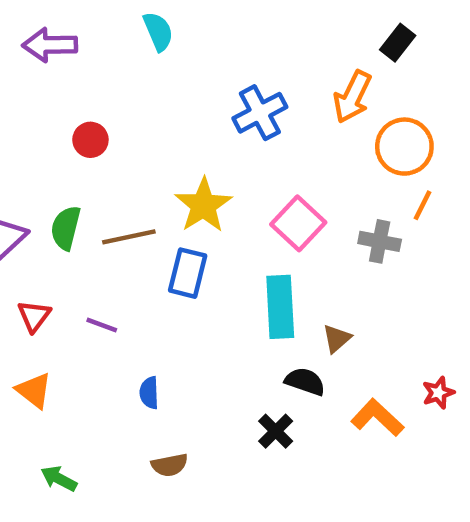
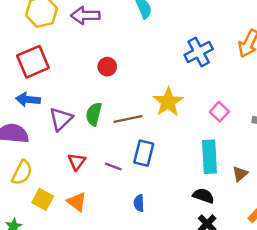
pink square: (298, 223) -> (219, 112), size x0.7
blue rectangle: (188, 273) -> (144, 153), moved
black semicircle: (305, 381) -> (203, 196), moved

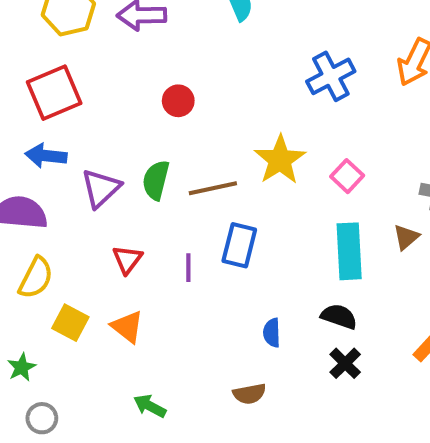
pink square: (219, 112) -> (347, 176), moved
purple line: (113, 166) -> (188, 268), turned 70
brown triangle: (240, 174) -> (406, 237), moved
blue semicircle: (139, 203) -> (272, 333), moved

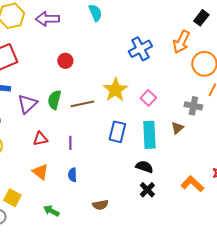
blue rectangle: (239, 245) -> (117, 132), moved
red triangle: (127, 259) -> (40, 139), turned 42
yellow square: (70, 323) -> (12, 198), moved
blue semicircle: (272, 333) -> (72, 175), moved

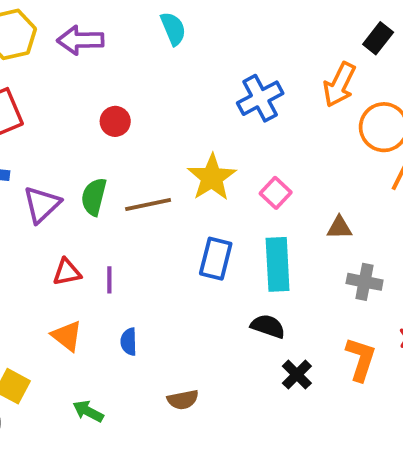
gray cross: (193, 106) -> (365, 282), moved
brown triangle: (177, 128) -> (339, 228), moved, turned 40
purple line: (70, 143) -> (109, 280), moved
orange L-shape: (192, 184) -> (361, 359), turned 65
black cross: (147, 190) -> (297, 375), moved

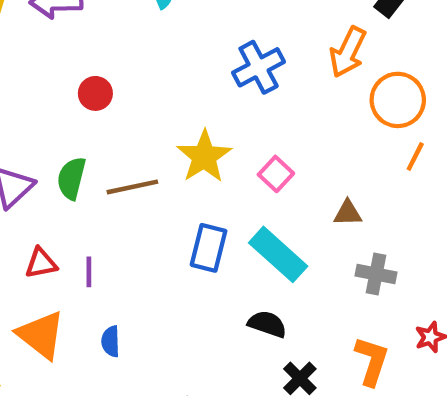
cyan rectangle: (278, 264) -> (278, 254), turned -45
orange triangle: (67, 336) -> (41, 335), size x1.4

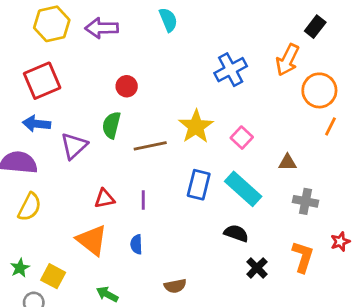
green semicircle: (71, 178) -> (111, 125), moved
red triangle: (41, 263) -> (104, 199), moved
purple line: (89, 272) -> (143, 200), moved

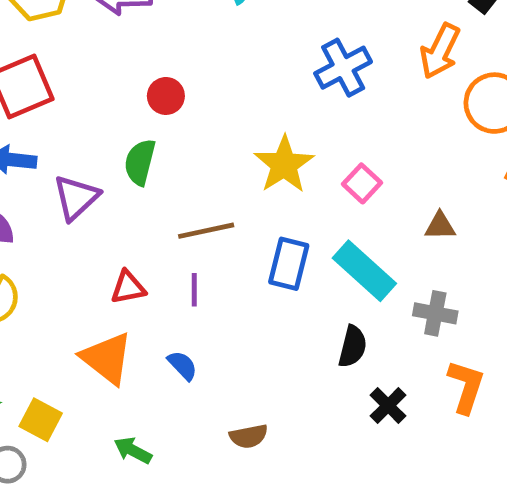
brown line: (150, 146) -> (206, 231), moved
gray cross: (306, 201) -> (435, 313), moved
black semicircle: (236, 233) -> (353, 346), turned 85
blue semicircle: (136, 244) -> (182, 365), turned 138

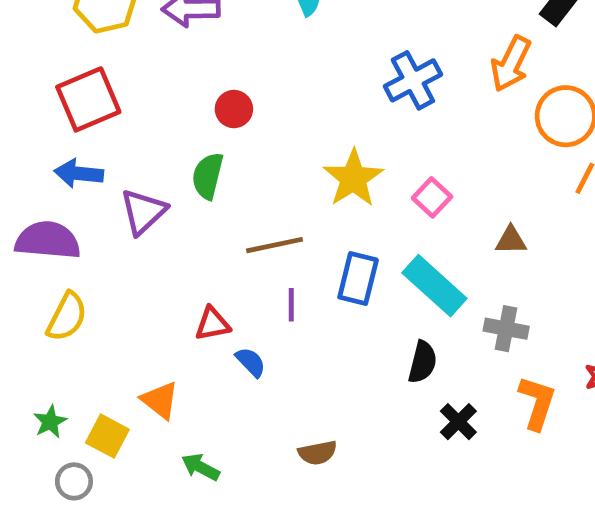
red triangle: (128, 287) -> (212, 324), moved
purple line: (194, 290) -> (291, 305), moved
orange triangle: (107, 358) -> (160, 400), moved, size x0.7
blue semicircle: (182, 365) -> (251, 362), moved

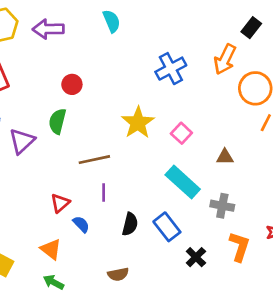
blue rectangle: (358, 279) -> (167, 227), moved, turned -52
red triangle: (212, 324) -> (60, 203), turned -30
black semicircle: (423, 362) -> (130, 224), moved
orange triangle: (160, 400) -> (51, 249), moved

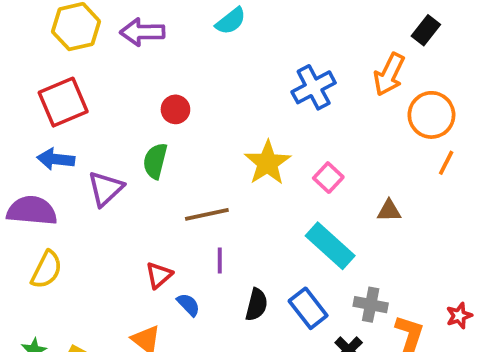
cyan semicircle: (112, 21) -> (231, 21), turned 75
gray cross: (222, 206) -> (371, 305), moved

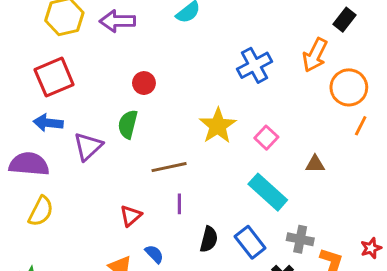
blue semicircle: (188, 305) -> (154, 254), moved

